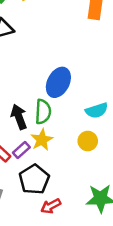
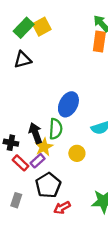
yellow star: (42, 140) -> (44, 147), moved
yellow circle: (88, 141) -> (77, 153), moved

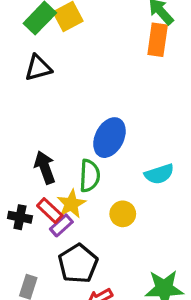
black arrow: (35, 133) -> (45, 167), moved
black cross: (11, 143) -> (20, 217), moved
red rectangle: (21, 163) -> (50, 211), moved

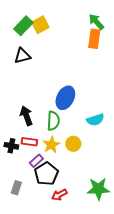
yellow star: (71, 204) -> (51, 145), moved
red rectangle: (50, 211) -> (29, 142), turned -35
purple rectangle: (61, 225) -> (36, 161), moved

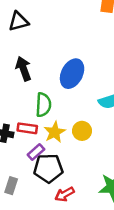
black arrow: (26, 116) -> (24, 69), moved
green semicircle: (53, 121) -> (43, 105), moved
black pentagon: (46, 174) -> (48, 168), turned 30

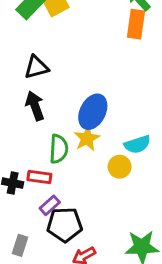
black triangle: (19, 21) -> (36, 67), moved
yellow circle: (82, 131) -> (120, 167), moved
yellow star: (55, 132) -> (87, 138), moved

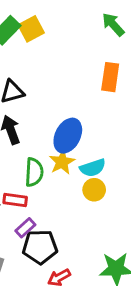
orange rectangle: (136, 24) -> (110, 77), moved
cyan semicircle: (137, 144) -> (93, 168), moved

